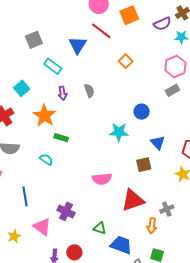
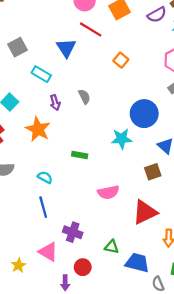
blue circle: (142, 112) -> (144, 114), size x1.6
green rectangle: (61, 138) -> (80, 155), moved
blue line: (25, 196) -> (43, 207), moved
red circle: (74, 252) -> (83, 267), moved

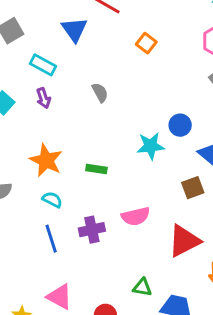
purple arrow: (55, 103) -> (43, 98), moved
blue circle: (144, 114) -> (180, 125), moved, size x0.6
orange star: (38, 129) -> (46, 160), moved
purple cross: (73, 232) -> (92, 230), moved, turned -30

